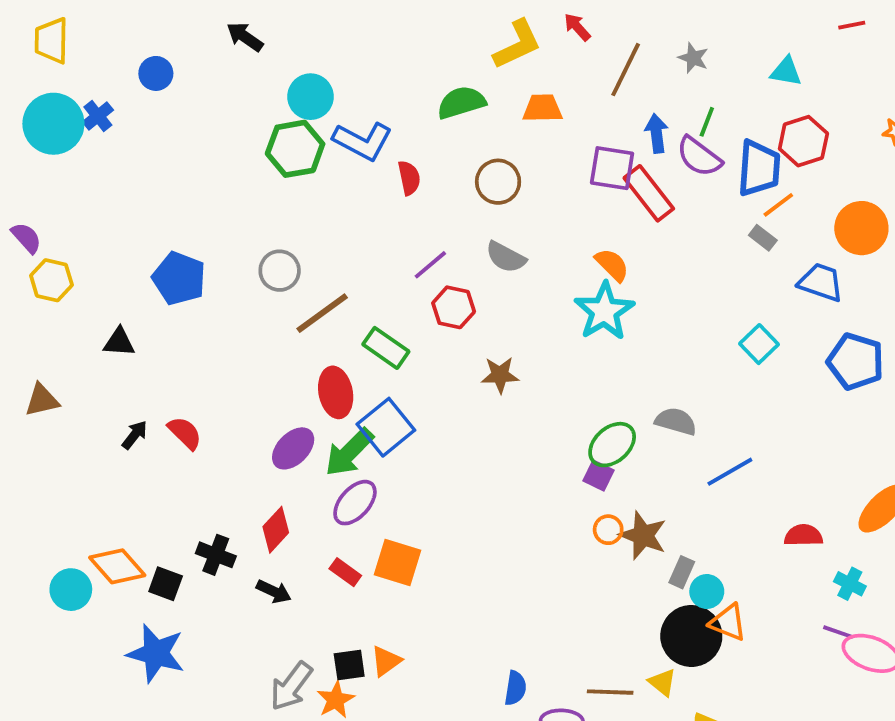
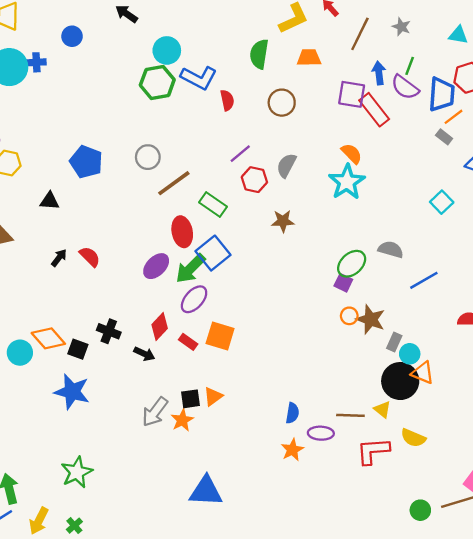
green semicircle: (461, 102) -> (259, 54), turned -64
blue cross: (98, 116) -> (36, 62), turned 36
gray semicircle: (506, 257) -> (286, 165), moved, turned 90
red diamond: (276, 530) -> (160, 327), moved

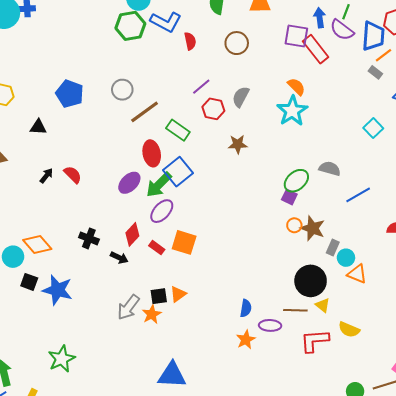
black square: (78, 349) -> (29, 282), moved
black circle: (400, 381) -> (311, 281), moved

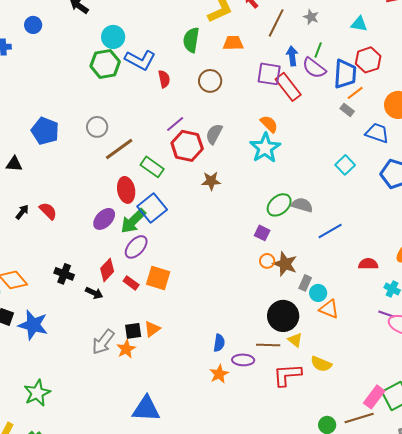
red hexagon: (213, 109) -> (187, 146), size x1.4
green ellipse: (296, 181) -> (279, 205), moved

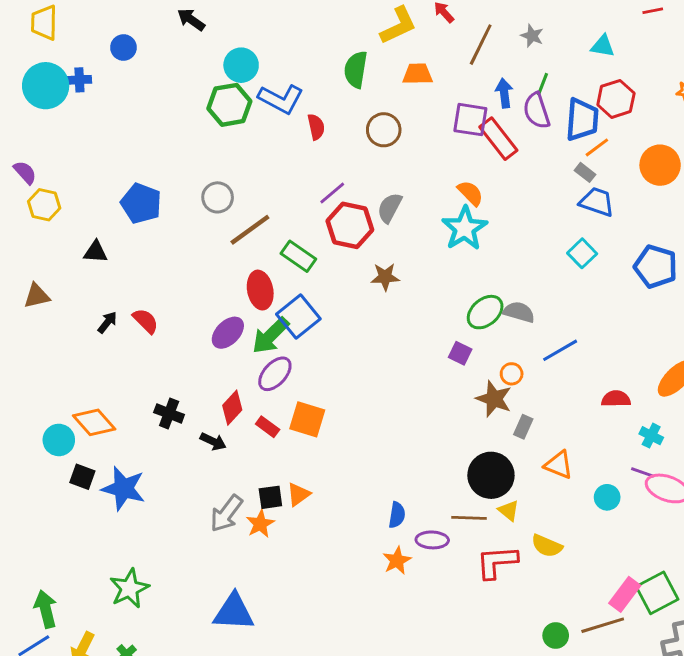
purple semicircle: (314, 68) -> (537, 111), turned 35
blue trapezoid: (377, 133) -> (597, 202), moved
orange circle: (267, 261) -> (512, 374), moved
cyan circle: (318, 293) -> (607, 497), moved
blue triangle: (146, 409) -> (234, 612), moved

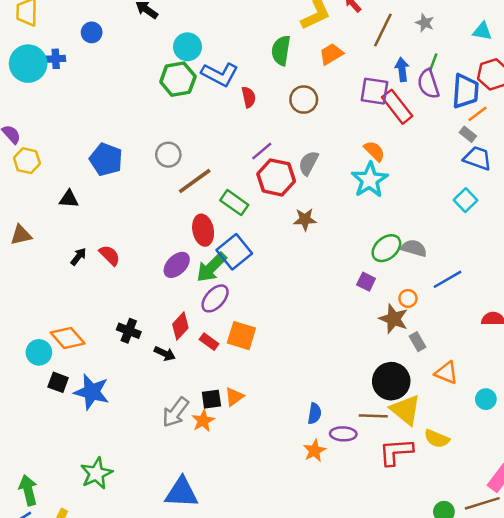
orange trapezoid: (417, 74) -> (331, 54), turned -30
gray rectangle: (523, 427) -> (418, 342), turned -54
yellow triangle: (509, 511) -> (406, 410), size x1.8

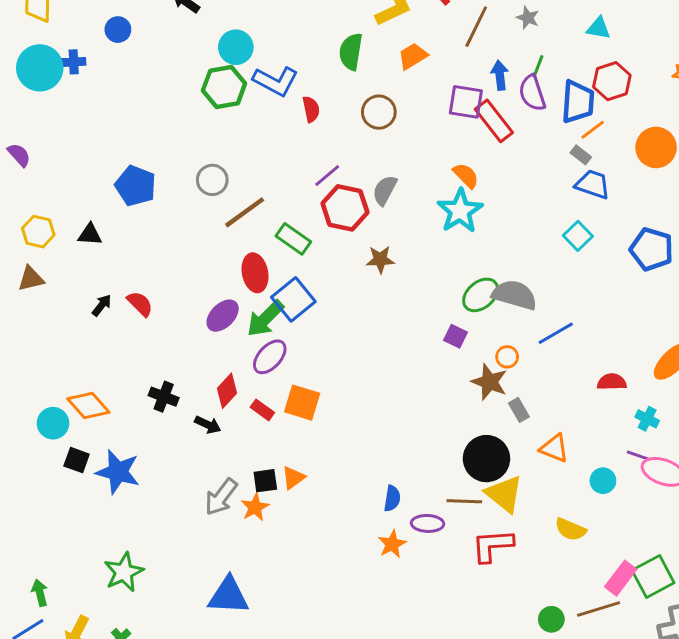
yellow hexagon: (27, 161) -> (38, 232), moved
gray semicircle: (414, 248) -> (514, 295), size x1.4
yellow semicircle: (437, 439) -> (571, 529), moved
green arrow: (28, 490) -> (40, 593), size x0.7

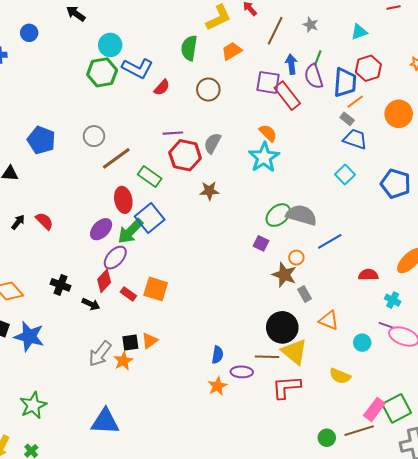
cyan triangle: (599, 28) -> (359, 32), turned -30
red semicircle: (311, 109) -> (162, 87), turned 54
purple line: (327, 175) -> (173, 133), turned 36
purple ellipse: (270, 357) -> (115, 258), moved

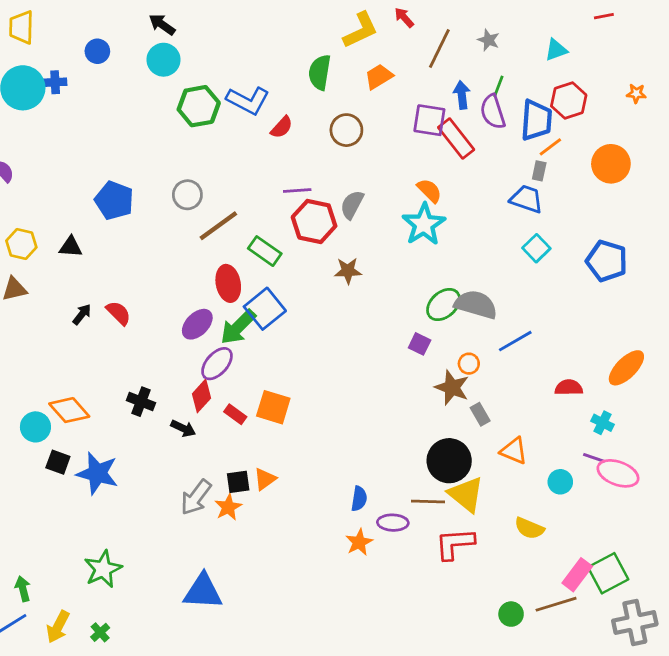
cyan circle: (110, 45) -> (164, 60), moved
gray rectangle: (347, 119) -> (539, 171), turned 64
blue trapezoid: (355, 139) -> (527, 199), moved

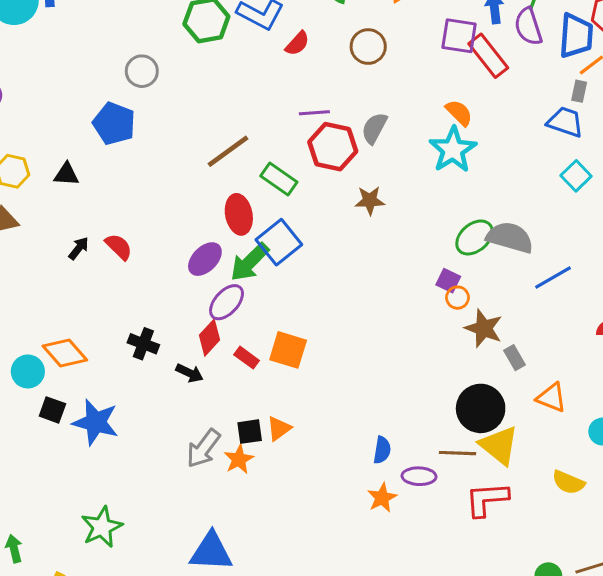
gray circle: (187, 195) -> (142, 71), moved
orange circle: (469, 364) -> (458, 298), moved

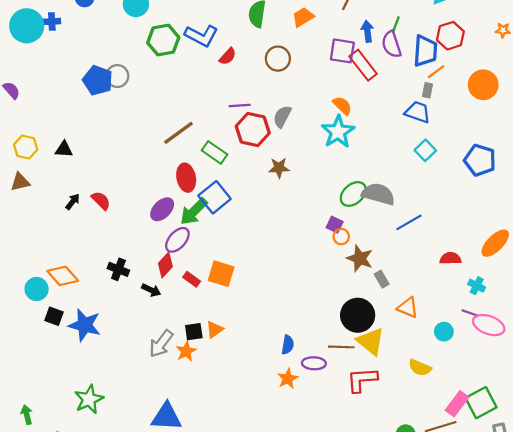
blue pentagon: (114, 124) -> (98, 80), moved

